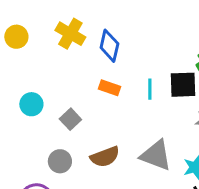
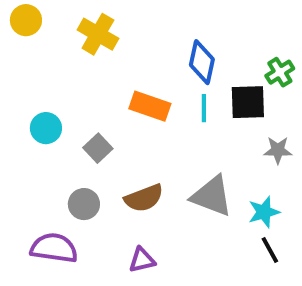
yellow circle: (16, 37) -> (26, 20), moved
blue diamond: (109, 46) -> (202, 62), moved
orange rectangle: (109, 88) -> (150, 106), size x1.4

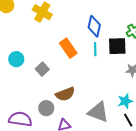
orange rectangle: (150, 106) -> (68, 48), turned 36
gray triangle: (212, 196) -> (98, 112), moved
gray circle: (84, 204) -> (46, 108), moved

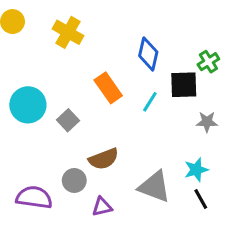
cyan line: (95, 49) -> (150, 102), moved, turned 32
cyan circle: (16, 59) -> (28, 105), size x1.5

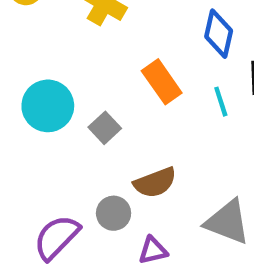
cyan line: (150, 102) -> (221, 102), turned -50
purple semicircle: (34, 197) -> (57, 237), turned -54

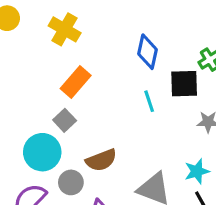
orange rectangle: (162, 82) -> (76, 82), moved, turned 76
cyan circle: (48, 106) -> (42, 152), moved

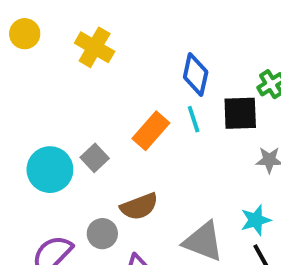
orange rectangle: (76, 82) -> (151, 131), moved
cyan line: (149, 101) -> (194, 119), moved
cyan circle: (42, 152) -> (50, 170), moved

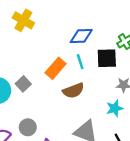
blue diamond: (196, 74) -> (81, 36), turned 75
brown semicircle: (139, 206) -> (73, 91), moved
cyan star: (256, 220) -> (115, 108), moved

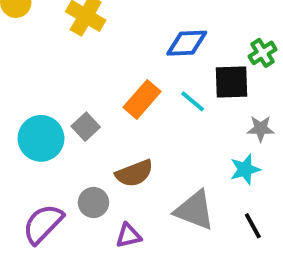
cyan line: (80, 62) -> (193, 101), moved, turned -32
brown semicircle: (73, 91) -> (134, 173), moved

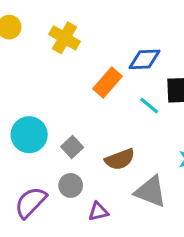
orange rectangle: (142, 99) -> (108, 82), moved
gray square: (86, 127) -> (72, 147), moved
brown semicircle: (134, 173) -> (120, 159), moved

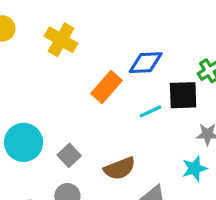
cyan line: (149, 106) -> (151, 111), turned -65

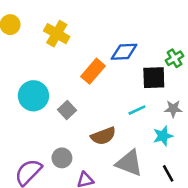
cyan line: (151, 111) -> (137, 110), moved
cyan circle: (24, 142) -> (33, 96), moved
gray square: (69, 155) -> (67, 110), moved

